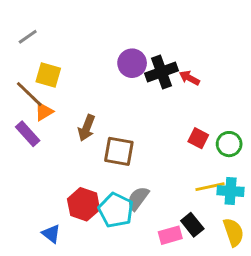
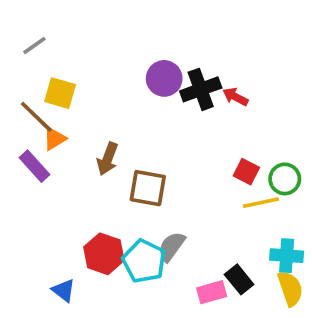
yellow line: (210, 187) -> (261, 203), moved
cyan cross: (231, 191) -> (287, 256), moved

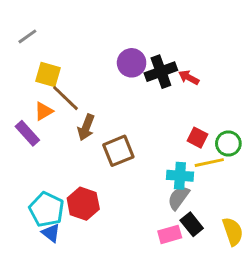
brown line: (36, 117) -> (66, 98), moved
brown square: (148, 188) -> (118, 151), turned -32
gray semicircle: (171, 247) -> (178, 198), moved
cyan cross: (287, 256) -> (180, 176), moved
cyan pentagon: (144, 261) -> (46, 209), moved

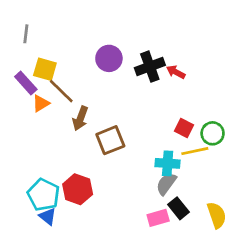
gray line: (27, 36) -> (26, 34), turned -48
purple circle: (132, 63) -> (109, 58), moved
purple rectangle: (27, 133) -> (26, 83), moved

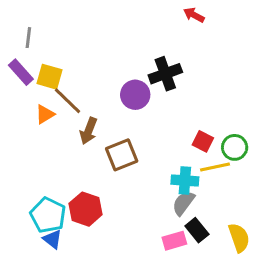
purple circle: (109, 58) -> (135, 95), moved
red arrow: (176, 72) -> (194, 15), moved
purple rectangle: (26, 83) -> (21, 72), moved

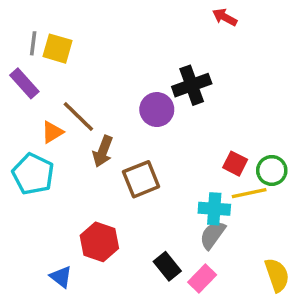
yellow square: (49, 77) -> (57, 49), moved
cyan pentagon: (48, 215) -> (33, 174), moved
black rectangle: (197, 230) -> (167, 266), moved
pink rectangle: (174, 241) -> (202, 278), turned -30

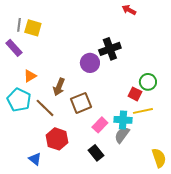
brown line: (78, 116) -> (45, 108), moved
green circle: (272, 170) -> (148, 82), moved
pink rectangle: (202, 278) -> (100, 125), moved

